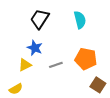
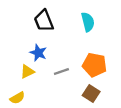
black trapezoid: (40, 19) -> (44, 21), turned -55
brown square: (98, 85) -> (91, 94), moved

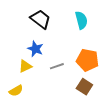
black trapezoid: (44, 21) -> (41, 19), turned 150

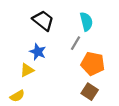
gray line: (57, 66) -> (76, 43), moved, turned -40

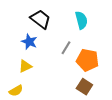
gray line: (76, 43) -> (66, 48), moved
blue star: (38, 52) -> (29, 42), moved

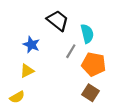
black trapezoid: (41, 19) -> (58, 21), moved
cyan semicircle: (81, 20) -> (87, 34), moved

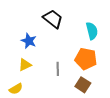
cyan semicircle: (87, 34) -> (92, 31), moved
gray line: (71, 51) -> (58, 69), moved, turned -32

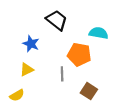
cyan semicircle: (92, 31) -> (99, 33), turned -66
orange pentagon: (86, 59) -> (79, 54), moved

